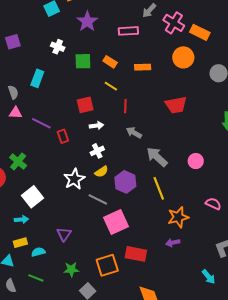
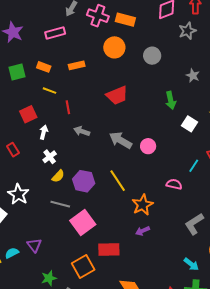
white arrow: (97, 126) -> (44, 132), turned -56
gray arrow: (157, 157) -> (121, 140), moved
white star: (74, 179) -> (18, 194), moved
cyan semicircle: (38, 252) -> (12, 253), moved
cyan arrow: (209, 277) -> (191, 264), moved

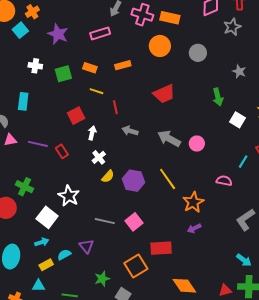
gray line: (60, 204) -> (105, 221), moved
pink square: (83, 222) -> (134, 222), size x0.7

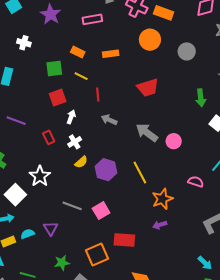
green square: (63, 74) -> (54, 68), moved
red rectangle: (62, 151) -> (49, 137), moved

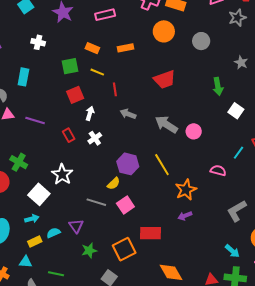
yellow semicircle: (81, 162) -> (114, 184), moved
green star: (62, 263) -> (89, 250), moved

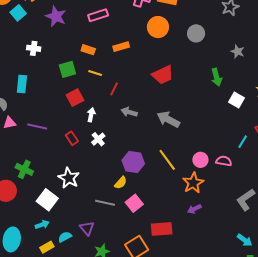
red line: (115, 89) -> (114, 89), turned 40
pink circle: (194, 131) -> (200, 160), moved

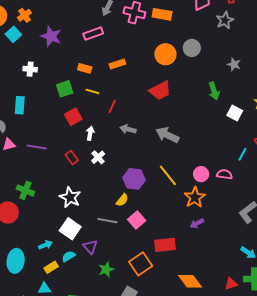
orange circle: (158, 27) -> (165, 54), moved
white square: (47, 200) -> (70, 229), moved

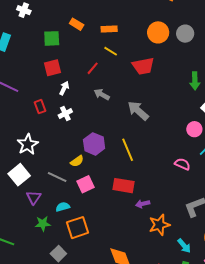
yellow line: (92, 91) -> (111, 51), moved
pink circle: (201, 174) -> (194, 129), moved
orange star: (195, 197) -> (159, 225), moved
red rectangle: (165, 245) -> (124, 186), moved
cyan semicircle: (69, 256) -> (63, 207), moved

